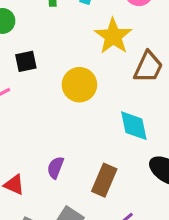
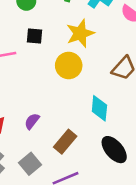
yellow star: (113, 36) -> (80, 33), moved

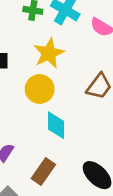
cyan diamond: (99, 108) -> (56, 125), moved

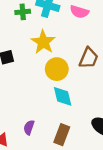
yellow circle: (40, 89) -> (57, 69), moved

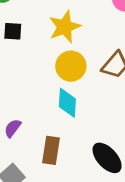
brown rectangle: (62, 135) -> (51, 150), turned -30

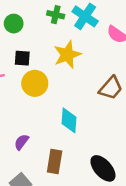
yellow circle: (71, 66) -> (35, 83), moved

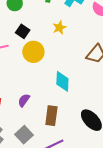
yellow star: (67, 55) -> (59, 27), size x0.6
black square: (22, 58) -> (23, 31), turned 32

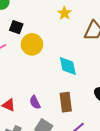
yellow star: (59, 27) -> (64, 13), moved
purple semicircle: (24, 100) -> (35, 102), moved, turned -48

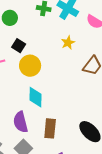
cyan diamond: (68, 66) -> (36, 97), moved
purple semicircle: (35, 102) -> (20, 122), size x1.5

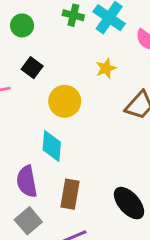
yellow circle: (30, 66) -> (65, 101), moved

